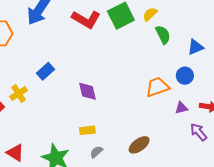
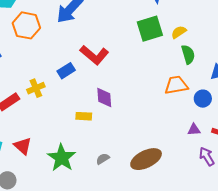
red L-shape: (86, 19) -> (94, 55), moved
orange trapezoid: (157, 87) -> (176, 85), moved
yellow rectangle: (87, 130) -> (84, 116), moved
brown ellipse: (139, 145) -> (146, 159), size x1.4

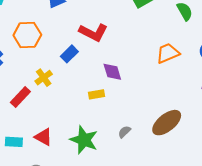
orange hexagon: (26, 25) -> (27, 35), moved
orange trapezoid: (176, 85) -> (168, 53), moved

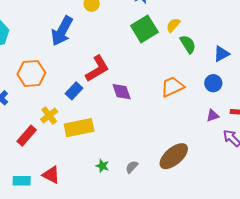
red L-shape: (93, 32) -> (97, 69), turned -56
purple diamond: (112, 72) -> (122, 92), moved
yellow rectangle: (97, 94) -> (79, 128), moved, size x1.8
green star: (84, 140) -> (102, 166), moved, size x0.5

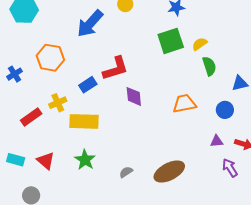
green star: (102, 166) -> (85, 160), moved, size x1.5

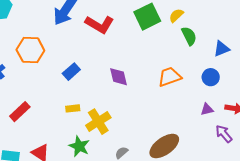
red L-shape: (116, 68) -> (100, 24), moved, turned 56
yellow cross: (58, 103) -> (98, 122), moved, size x1.4
yellow rectangle: (84, 121) -> (73, 108), size x0.5

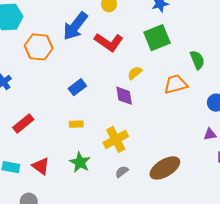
yellow semicircle: (176, 15) -> (135, 73), moved
orange hexagon: (30, 50) -> (39, 47), moved
orange trapezoid: (170, 77) -> (176, 84), moved
yellow cross: (98, 122) -> (116, 139), moved

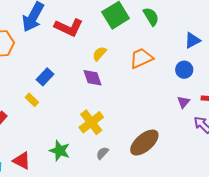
green semicircle: (197, 60) -> (151, 17), moved
yellow rectangle: (76, 124) -> (32, 100), moved, turned 56
purple triangle: (210, 134) -> (183, 102), turned -32

